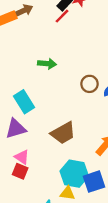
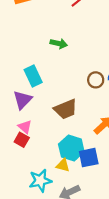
brown circle: (90, 84) -> (96, 80), moved
purple triangle: (16, 129) -> (23, 100), turned -36

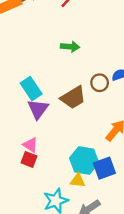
green arrow: (59, 43) -> (70, 47), moved
purple triangle: (23, 100) -> (38, 109), moved
brown trapezoid: (66, 109) -> (73, 98), moved

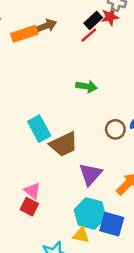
brown trapezoid: (73, 98) -> (64, 144), moved
purple triangle: (38, 109) -> (90, 174), moved
blue square: (104, 168) -> (112, 224), turned 30

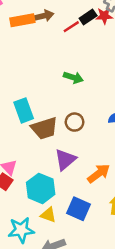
red line: (89, 35) -> (71, 27), moved
brown circle: (115, 129) -> (75, 122), moved
cyan hexagon: (90, 214) -> (41, 188), moved

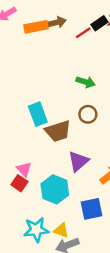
brown circle: (75, 122) -> (88, 114), moved
blue square: (78, 209) -> (91, 209), turned -35
yellow triangle: (48, 215) -> (61, 230), moved

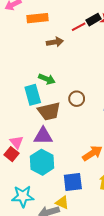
brown arrow: (57, 22) -> (55, 42), moved
green arrow: (86, 82) -> (47, 79), moved
purple triangle: (78, 161) -> (43, 136), moved, turned 36
yellow triangle: (61, 230) -> (62, 203), moved

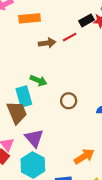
red line: (79, 27) -> (70, 37), moved
brown trapezoid: (49, 111) -> (17, 113), moved, turned -100
purple triangle: (43, 136) -> (34, 138), turned 48

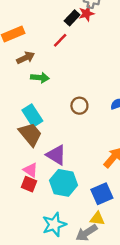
brown arrow: (47, 43) -> (26, 58), moved
green arrow: (38, 81) -> (40, 78), moved

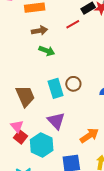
cyan rectangle: (32, 116) -> (56, 88), moved
purple triangle: (56, 155) -> (56, 121), moved
red square: (29, 184) -> (21, 137), moved

